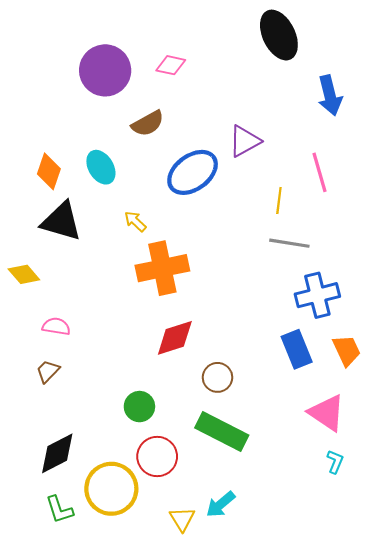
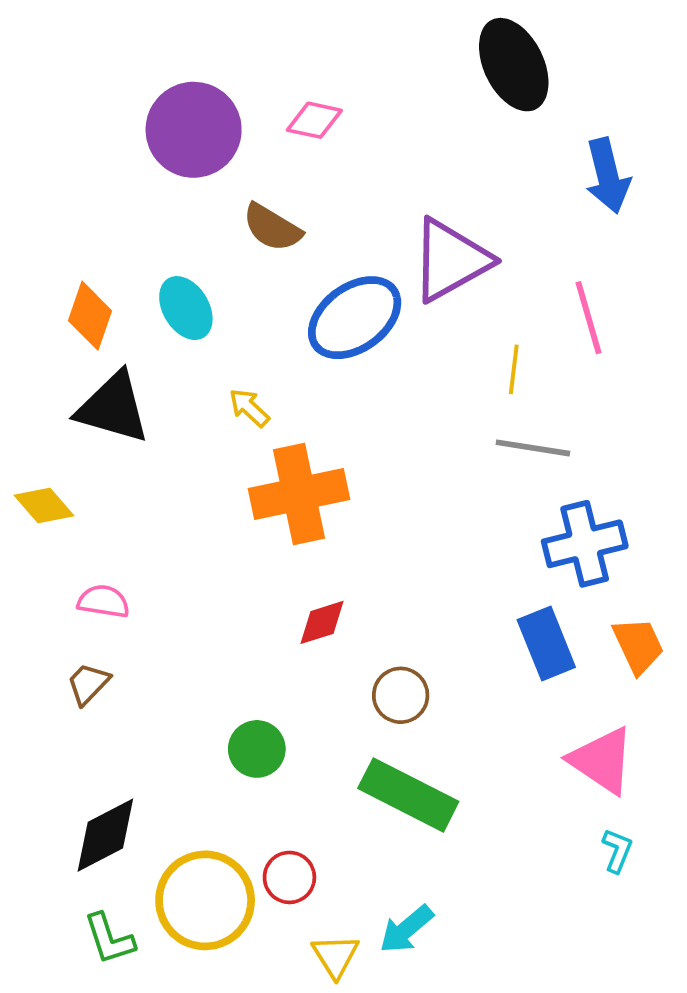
brown semicircle: (148, 123) -> (272, 228), turned 60
purple triangle: (245, 141) -> (450, 260), size x1.4
red diamond: (175, 338) -> (322, 622), size x0.7
red circle: (157, 457) -> (289, 877), moved, size x0.7

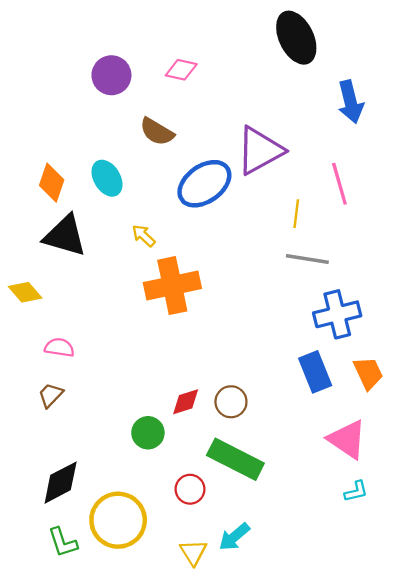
purple circle: (194, 130) -> (111, 75), size x0.7
red diamond: (322, 622) -> (186, 402), moved
cyan L-shape: (617, 851) -> (356, 491), turned 55
red circle: (289, 877) -> (190, 489), moved

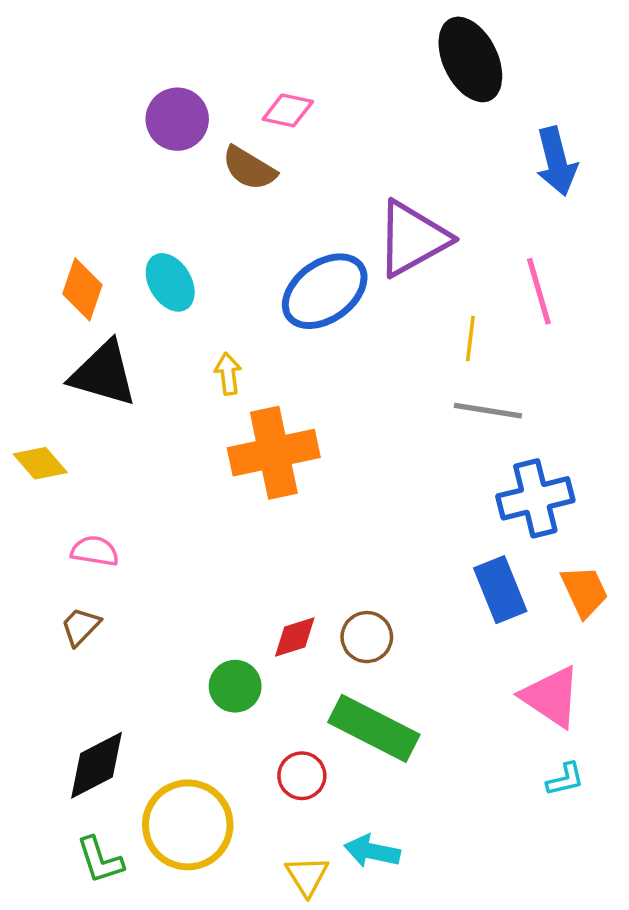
brown semicircle: (157, 132) -> (249, 168), moved
yellow arrow: (144, 236) -> (228, 374), turned 40
cyan arrow: (234, 537) -> (372, 851), turned 52

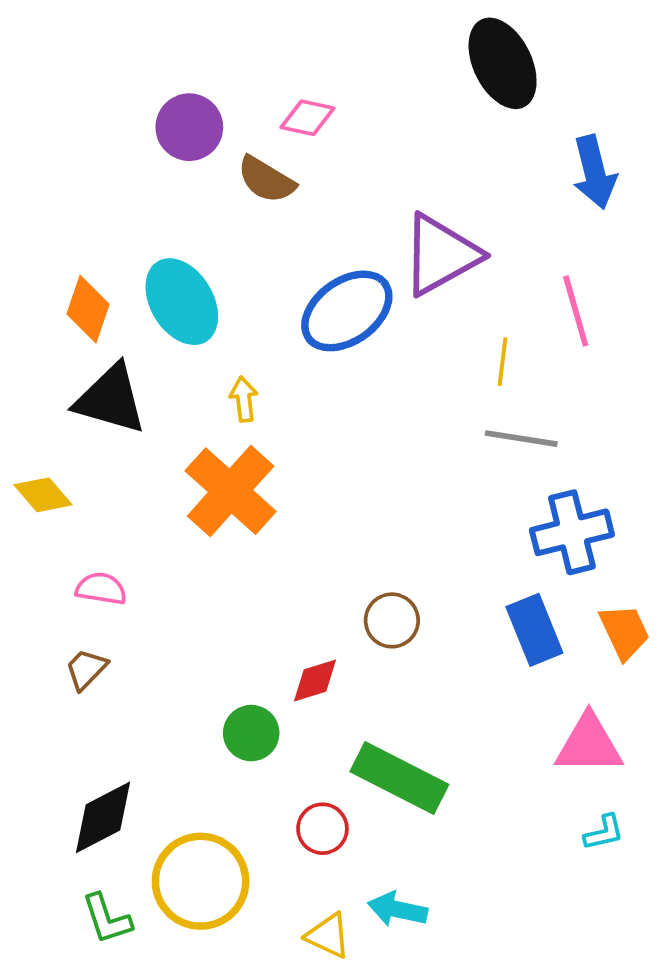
cyan ellipse: (170, 282) -> (182, 302), size x1.4
orange cross: (274, 453) -> (231, 491), moved, turned -36
brown circle: (367, 637) -> (392, 620), moved
pink triangle: (551, 697) -> (589, 744), turned -34
yellow triangle: (307, 876) -> (328, 936), turned -33

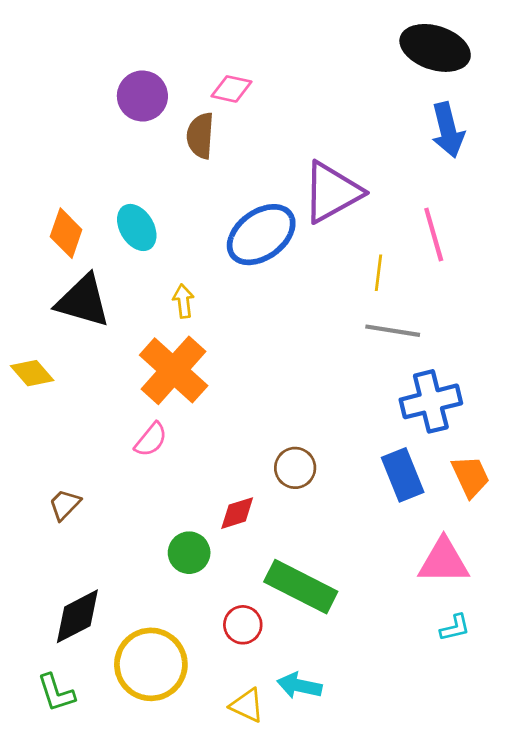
black ellipse: (503, 63) -> (435, 48), moved, turned -46
brown semicircle: (266, 180) -> (200, 136), turned 63
cyan ellipse: (182, 302) -> (137, 227), size x0.7
pink semicircle: (101, 589) -> (151, 440), moved, turned 120
green L-shape: (107, 919) -> (56, 693), moved

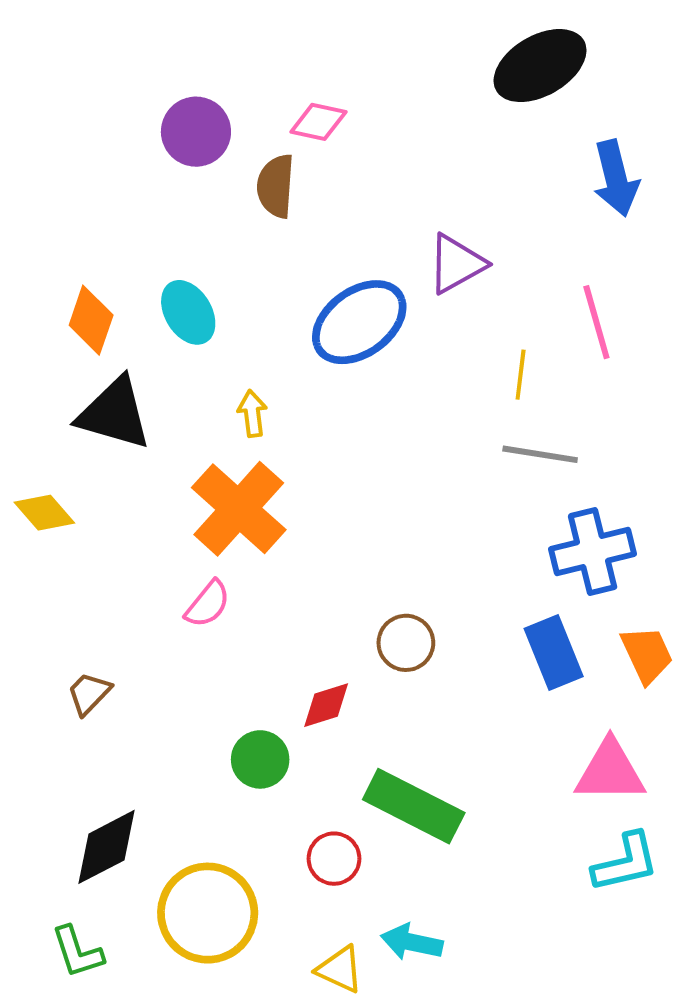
black ellipse: (435, 48) -> (540, 66), moved, turned -48
purple triangle: (332, 192) -> (456, 264), size x0.7
cyan L-shape: (455, 628) -> (626, 863), size x1.6

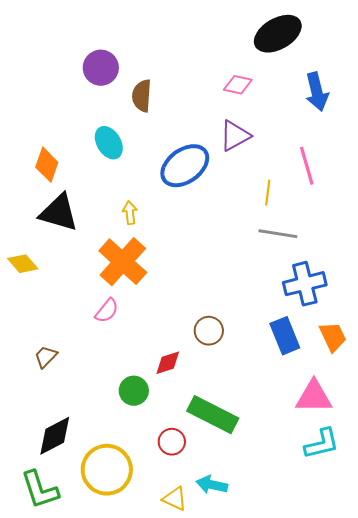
pink diamond: (318, 122) -> (238, 85), moved
cyan ellipse: (188, 312) -> (109, 143), moved
green L-shape: (77, 952) -> (40, 490), size x1.4

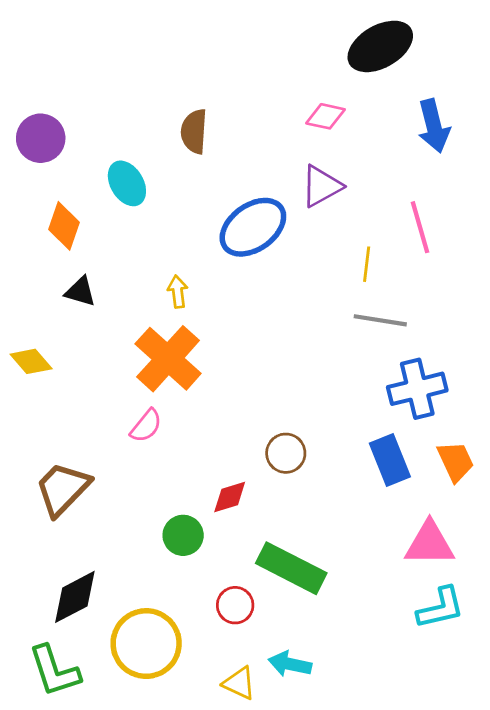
purple circle: (101, 68) -> (41, 138), moved
cyan ellipse: (109, 143) -> (127, 183), moved
black triangle: (59, 213) -> (80, 292), size x0.6
brown trapezoid: (46, 357) -> (63, 489), size x1.8

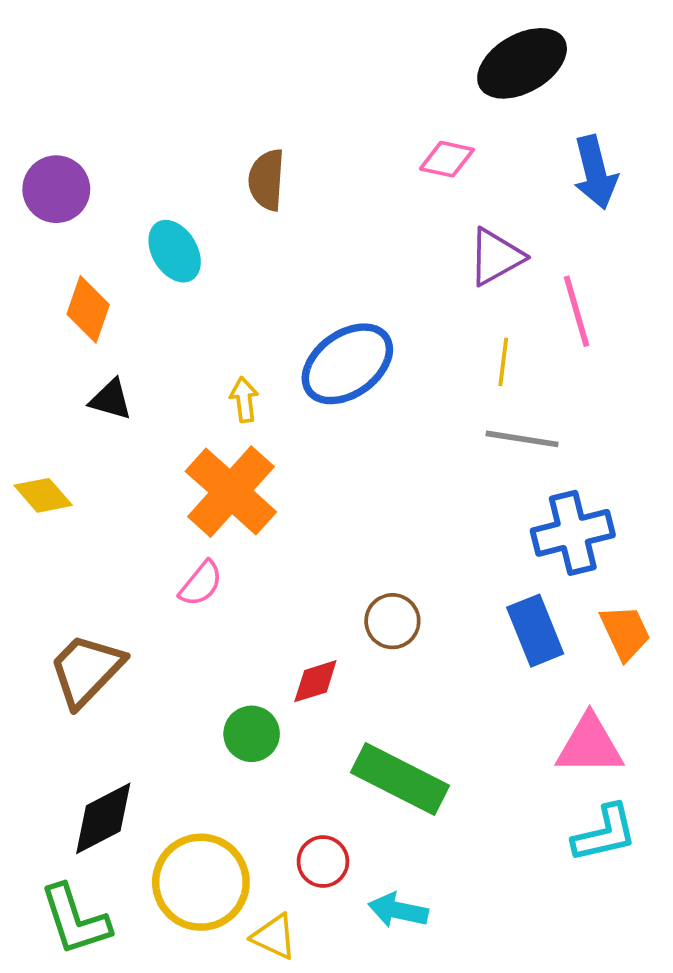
purple triangle: (321, 186) -> (496, 257), moved
blue ellipse: (253, 227) -> (347, 364), moved
red circle: (235, 605) -> (323, 862), moved
yellow triangle: (239, 683) -> (274, 937), moved

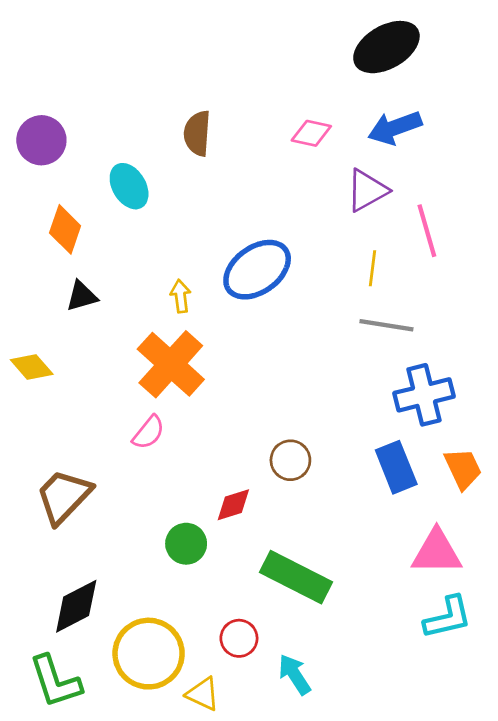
pink diamond: (447, 159) -> (311, 133), moved
blue arrow: (595, 172) -> (395, 128), moved, turned 84
black triangle: (111, 400) -> (82, 296), turned -32
cyan arrow: (398, 910) -> (295, 674), turned 45

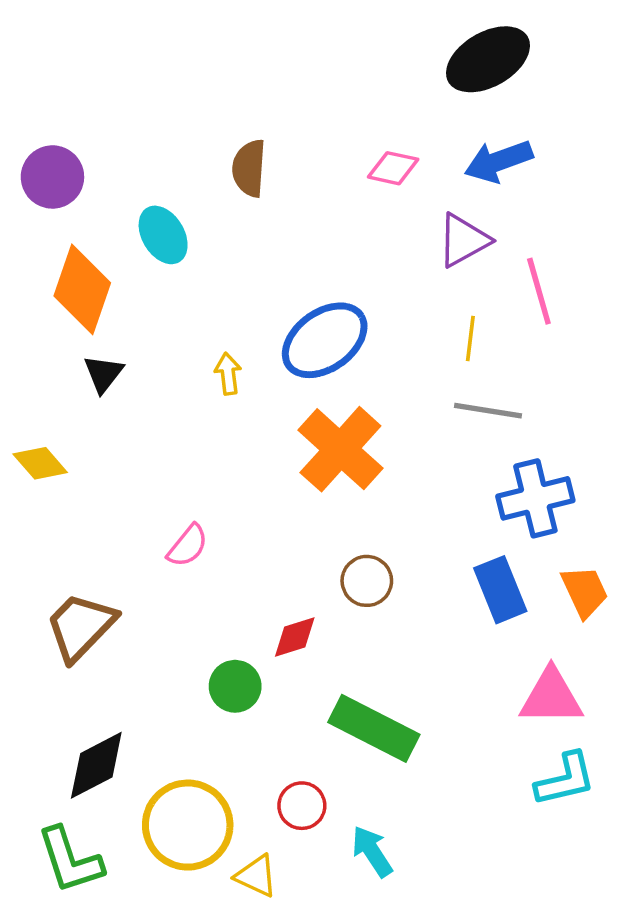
orange diamond: (65, 229) -> (82, 289), size x1.4
black triangle: (82, 296) -> (103, 374), turned -36
orange cross: (171, 364) -> (340, 449), moved

